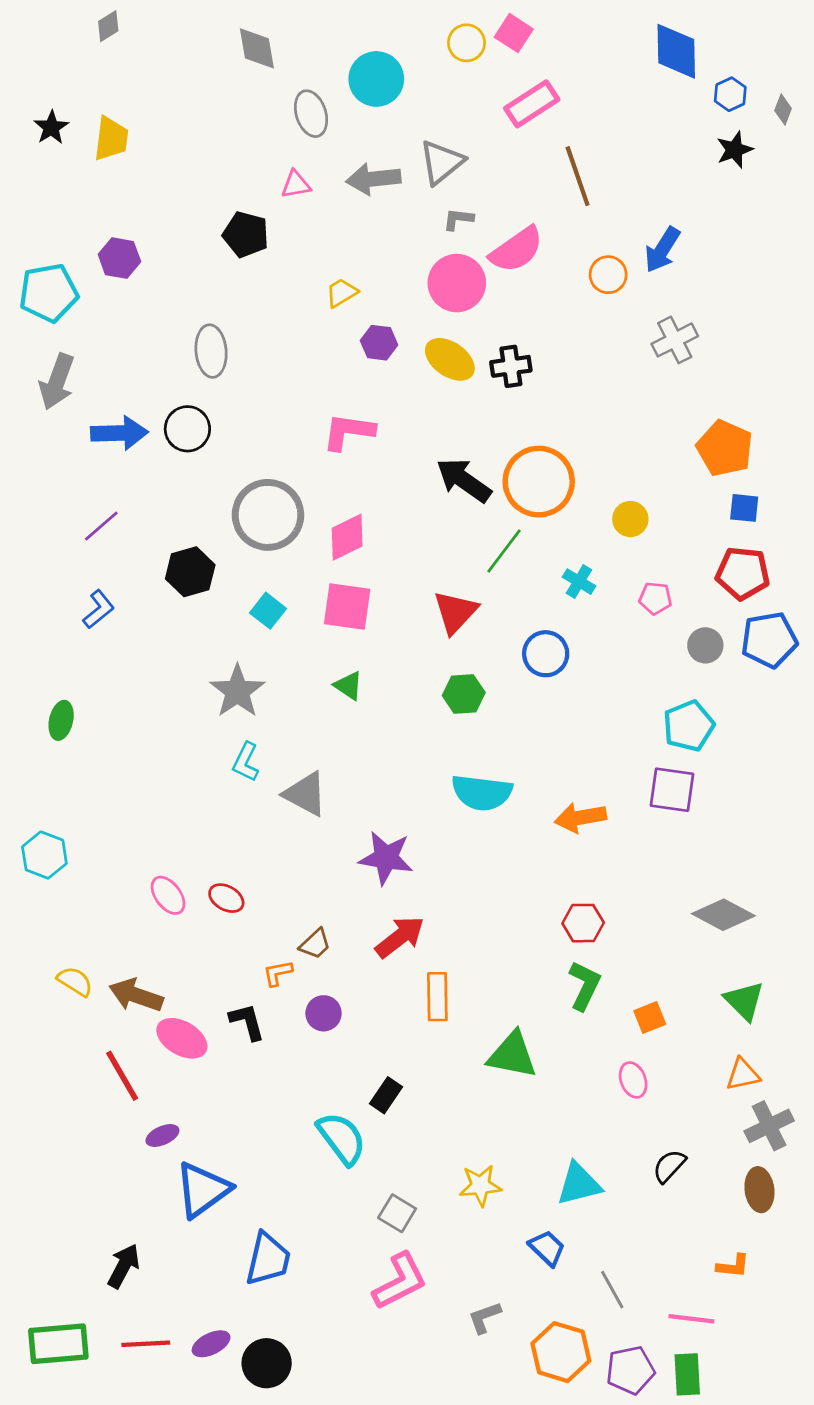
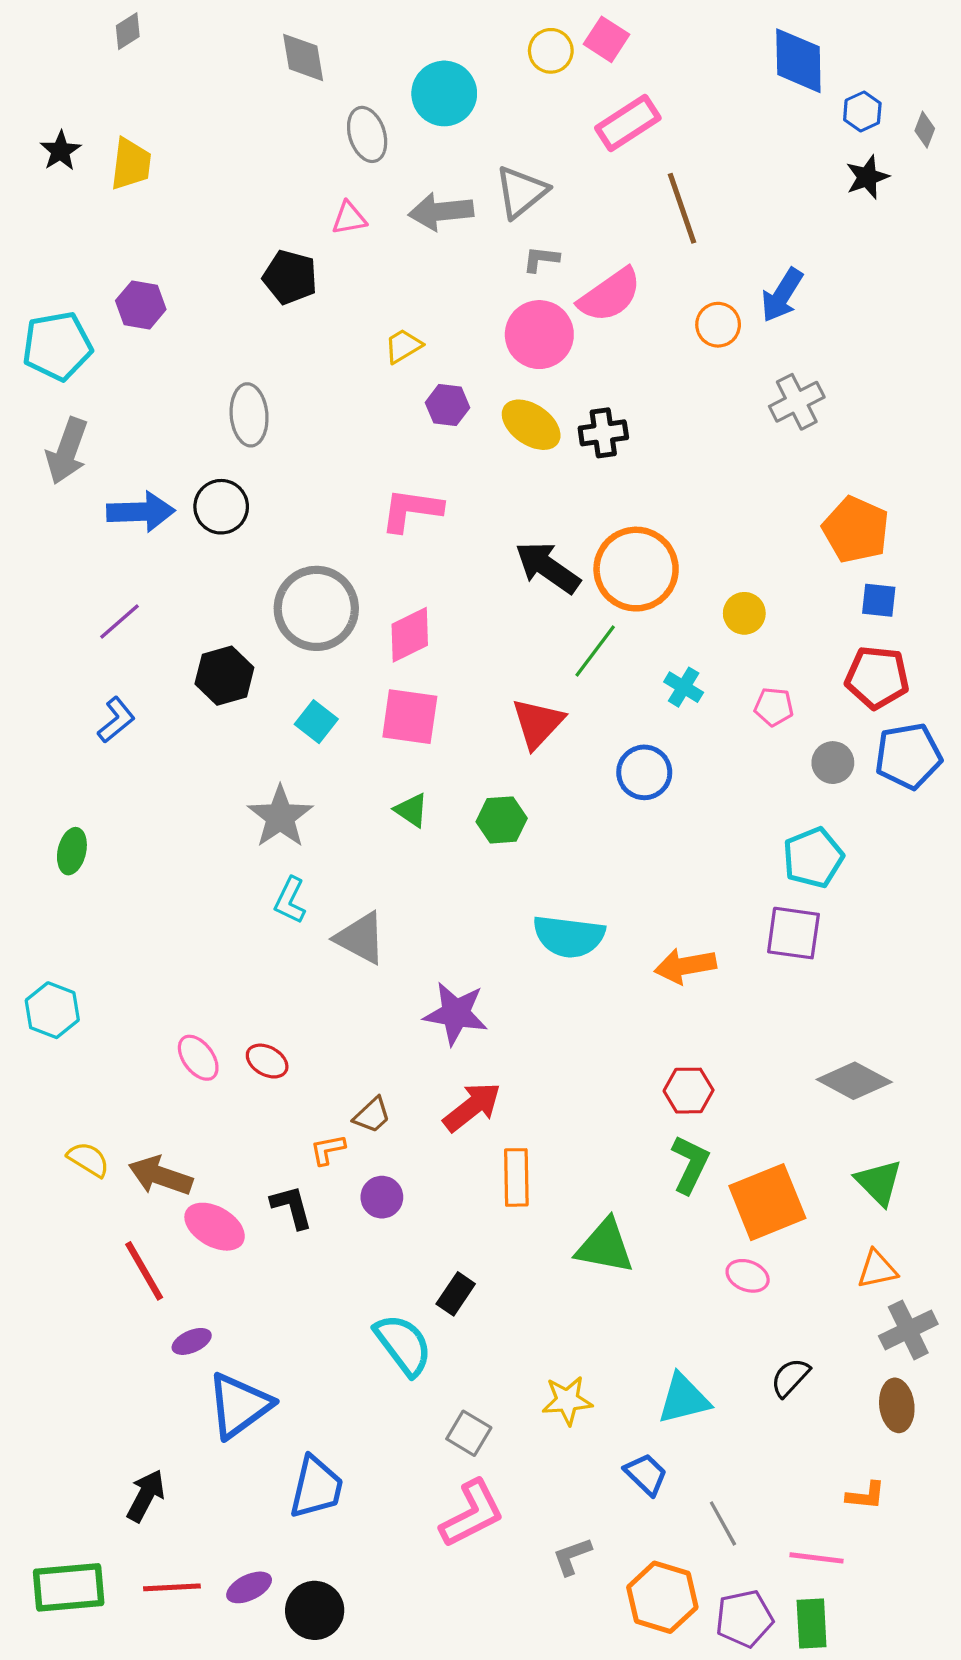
green hexagon: (464, 694) -> (502, 820), moved
orange square: (650, 1017) -> (767, 1202), size x2.0
pink ellipse: (633, 1080) -> (748, 1276), turned -48

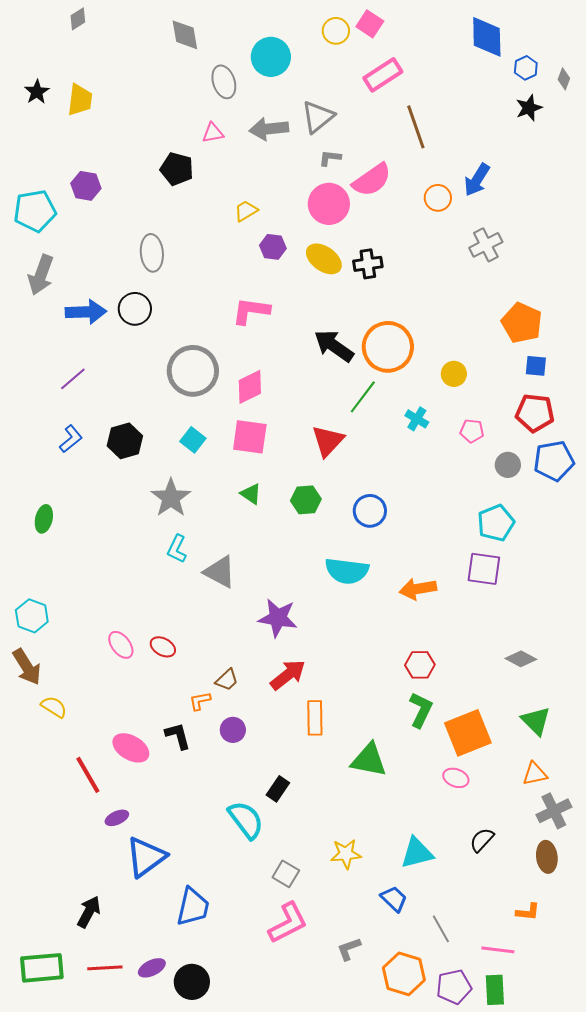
black hexagon: (224, 676) -> (125, 441), moved
blue circle: (644, 772) -> (370, 511), moved
gray diamond: (854, 1081) -> (521, 659), size x0.7
brown arrow: (160, 1176) -> (27, 667), moved, turned -141

